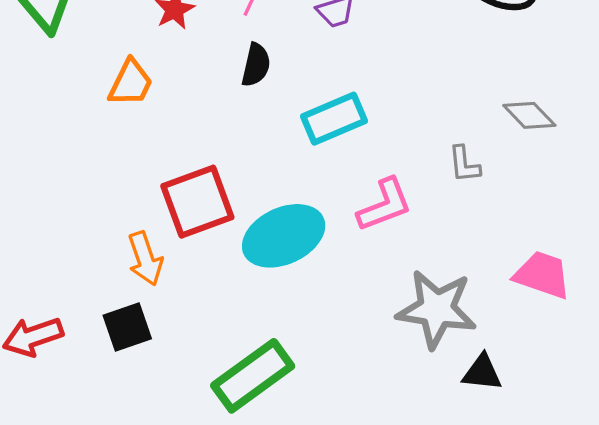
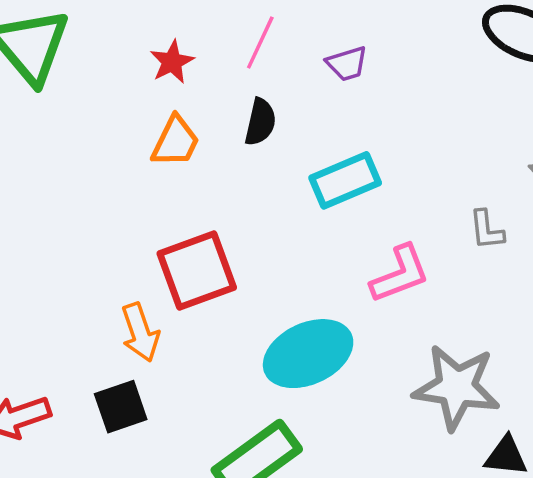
orange trapezoid: (131, 83) -> (175, 141), moved
cyan ellipse: (284, 236) -> (308, 354), moved

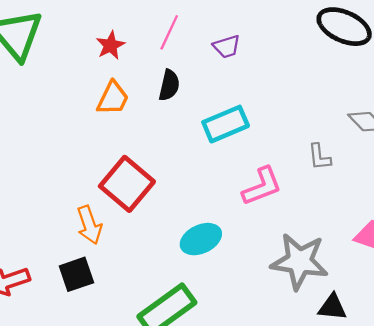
red square: (197, 270) -> (127, 184), turned -30
cyan ellipse: (308, 354) -> (201, 239), size x0.7

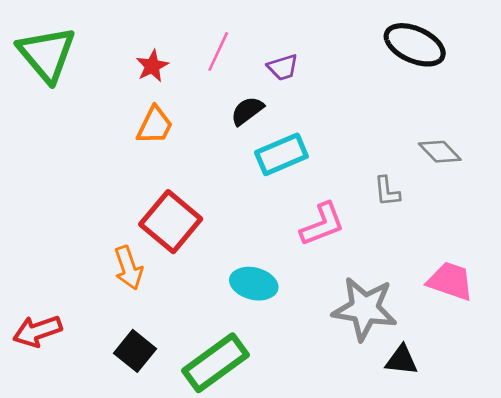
black semicircle: (169, 85) -> (247, 111), moved, turned -140
cyan ellipse: (201, 239) -> (254, 284), turned 39
black square: (76, 274) -> (135, 351), moved, turned -32

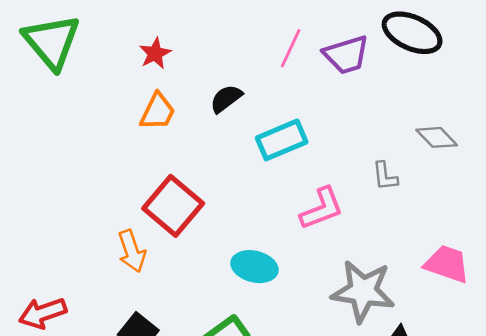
pink line: (218, 51) -> (291, 48), moved
purple trapezoid: (283, 67) -> (346, 55), moved, size x1.5
black semicircle: (247, 111) -> (226, 99), moved

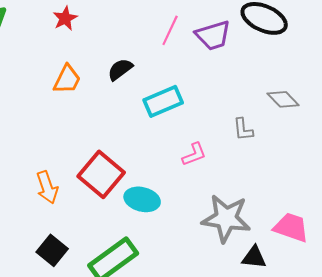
red star: (155, 53) -> (65, 18), moved
red square: (173, 206) -> (101, 174), moved
pink L-shape: (322, 208) -> (194, 154), size x0.7
pink trapezoid: (447, 264) -> (291, 227), moved

